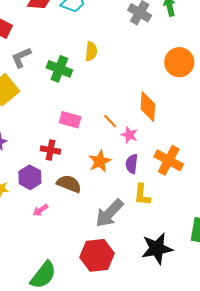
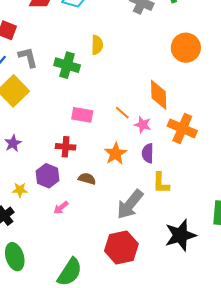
gray L-shape: (21, 57) -> (28, 57), turned 105
orange cross: (169, 160) -> (182, 128), moved
brown semicircle: (69, 184) -> (87, 179), size x0.7

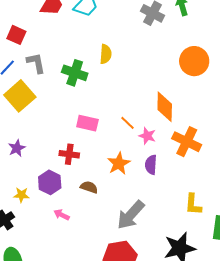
yellow L-shape: (161, 183) -> (193, 204), moved
pink arrow: (61, 208) -> (62, 215), turned 63

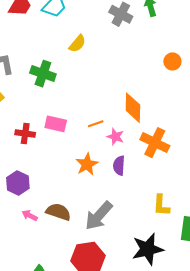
yellow semicircle: (106, 54) -> (77, 44), moved, turned 36
orange circle: (194, 61) -> (172, 61), moved, size x0.6
orange line: (128, 123) -> (96, 124), turned -63
red cross: (69, 154) -> (25, 134), moved
brown semicircle: (89, 187) -> (58, 212), moved, size x1.4

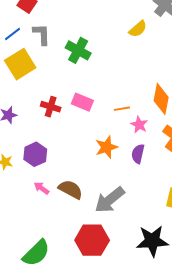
yellow semicircle: (77, 44) -> (138, 29), moved

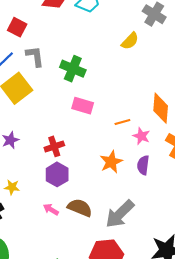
pink rectangle: (82, 102) -> (83, 106), moved
red cross: (51, 107) -> (54, 146), moved, turned -30
purple hexagon: (35, 154) -> (57, 174), moved

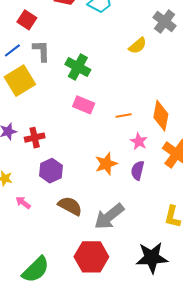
orange line: (122, 122) -> (124, 115), moved
red cross: (54, 146) -> (35, 138), moved
pink arrow: (51, 209) -> (23, 203), moved

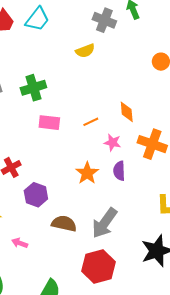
yellow semicircle: (138, 46) -> (85, 51), turned 36
green cross: (78, 67) -> (33, 88), turned -30
orange diamond: (161, 116) -> (127, 112), size x0.7
pink arrow: (23, 203) -> (20, 243), moved

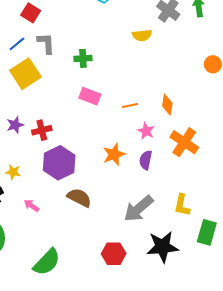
green cross: (33, 88) -> (83, 58), size x0.7
purple hexagon: (36, 195) -> (59, 163), size x1.4
gray arrow: (105, 223) -> (139, 209), moved
red hexagon: (99, 266) -> (114, 254), moved, size x0.7

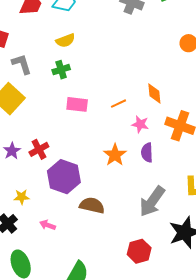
yellow semicircle: (142, 35) -> (65, 41), moved

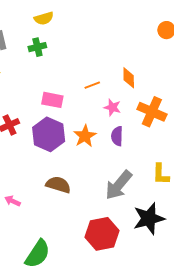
pink rectangle: (77, 104) -> (52, 100), moved
purple hexagon: (64, 177) -> (49, 134), moved
red hexagon: (139, 251) -> (102, 234), size x1.4

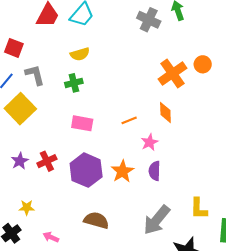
pink rectangle: (52, 100) -> (82, 123), moved
pink star: (112, 107) -> (150, 142), turned 30
orange cross: (152, 112) -> (172, 74), moved, turned 32

